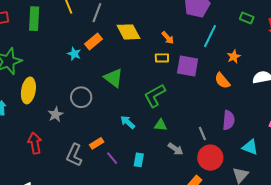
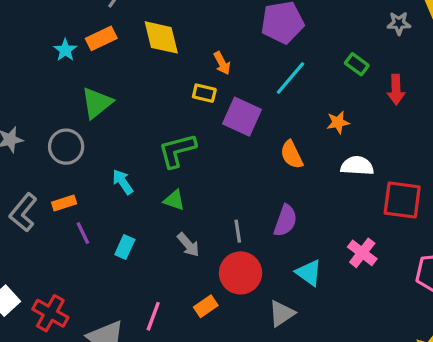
orange star: (234, 57) -> (338, 122), moved
green triangle: (113, 78) -> (97, 103), moved, turned 30
gray circle: (81, 97) -> (66, 147), moved

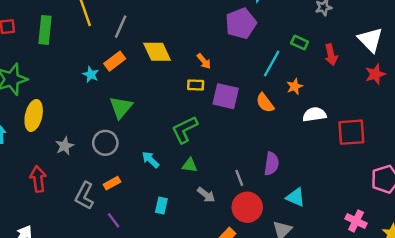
cyan line: (291, 78) -> (272, 64), moved
orange semicircle: (292, 155) -> (265, 103), moved
purple line: (83, 233) -> (114, 220), moved
pink cross: (362, 253) -> (356, 221), moved

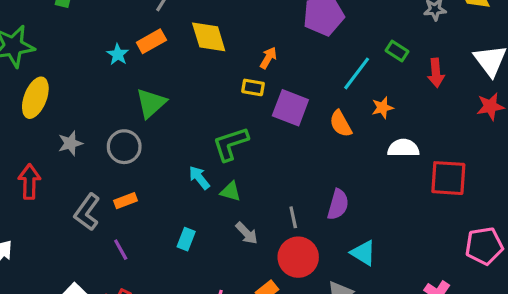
orange arrow: (204, 61) -> (268, 58), turned -119
cyan arrow: (151, 160) -> (199, 178), moved

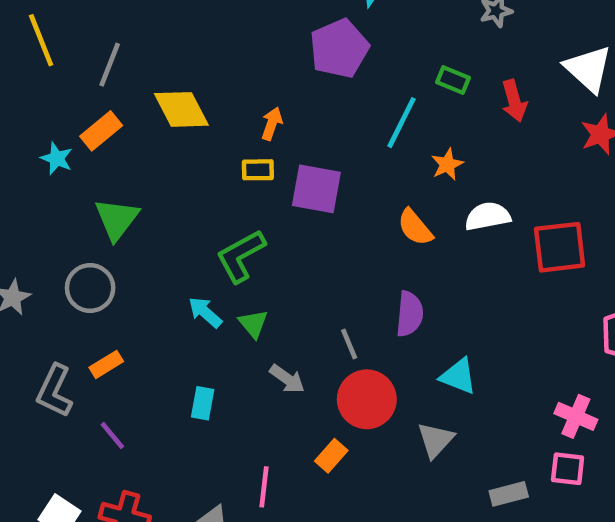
orange semicircle: (341, 124) -> (415, 227), moved
green triangle: (231, 191) -> (253, 324), turned 45

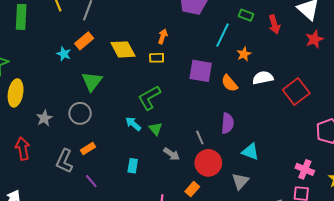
yellow diamond: (181, 109) -> (123, 49), moved
purple square: (316, 189) -> (201, 71), moved
red square: (560, 247) -> (296, 92), turned -30

